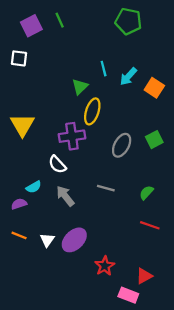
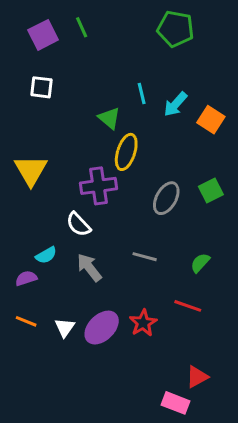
white square: (19, 58) -> (42, 87), moved
green triangle: (80, 87) -> (109, 118), turned -36
red line: (150, 225) -> (188, 306), moved
red star: (105, 266) -> (143, 323), moved

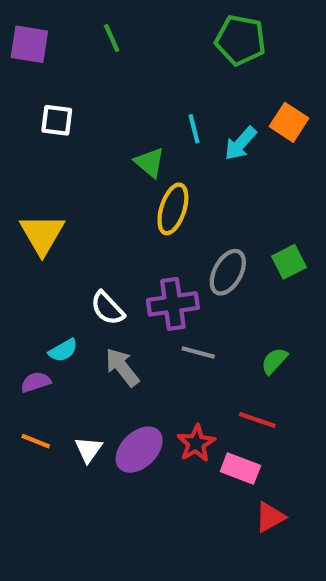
purple square: (43, 35) -> (29, 44), moved, turned 36
orange square: (211, 120) -> (289, 122), moved
purple cross: (99, 186) -> (173, 304), moved
pink rectangle: (175, 403) -> (240, 469), moved

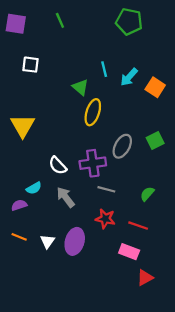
orange square: (289, 122) -> (155, 87), moved
red star: (196, 443) -> (105, 219), moved, turned -30
purple ellipse: (139, 450) -> (75, 241), turned -30

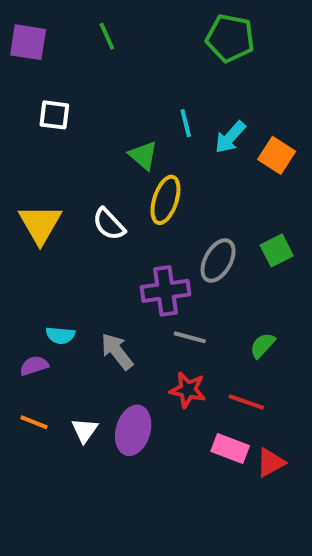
white semicircle: (58, 165) -> (109, 224), moved
cyan semicircle: (34, 188) -> (60, 335), turned 35
red triangle: (145, 278) -> (271, 463), moved

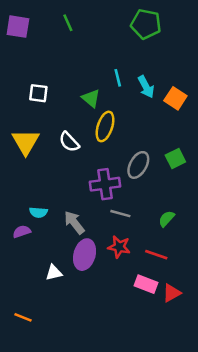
white square: (54, 115) -> (38, 93), moved
cyan arrow: (230, 137) -> (146, 87), turned -70
orange line: (34, 422) -> (23, 317), moved
white triangle: (85, 430) -> (54, 273), turned 42
purple ellipse: (133, 430) -> (85, 255), moved

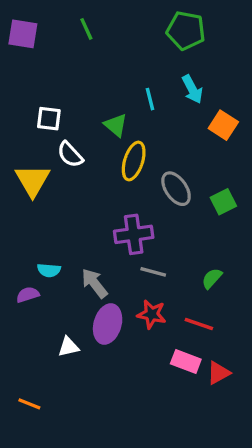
cyan arrow: (146, 87) -> (192, 89), moved
white semicircle: (69, 142) -> (70, 154), moved
gray ellipse: (138, 165) -> (176, 189), moved, turned -64

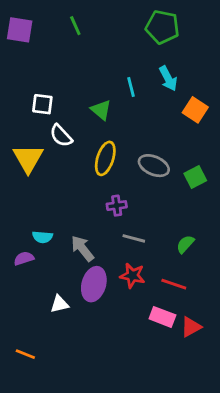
yellow ellipse: (134, 161) -> (105, 158), moved
gray ellipse: (176, 189) -> (154, 166), turned -32
purple cross: (134, 234) -> (117, 206), size x0.6

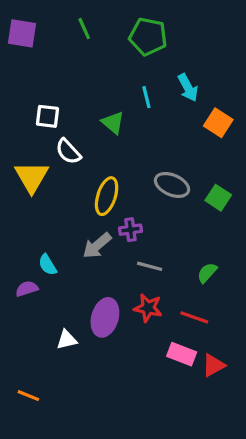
green pentagon: (162, 27) -> (148, 37), moved
yellow ellipse: (105, 158) -> (107, 196), moved
green square: (195, 177) -> (218, 198), turned -30
cyan semicircle: (42, 237) -> (48, 265), turned 54
gray arrow: (82, 248) -> (97, 246), moved, turned -92

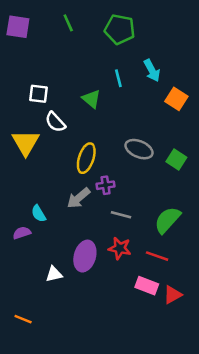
green semicircle: (207, 273) -> (167, 220), size x1.6

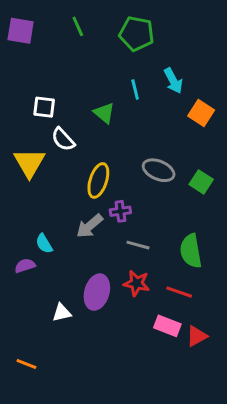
green semicircle: (167, 220) -> (191, 251), turned -52

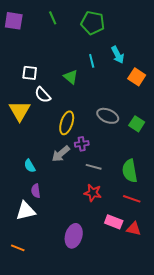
purple semicircle: (25, 266) -> (36, 191), moved, turned -80
purple ellipse: (97, 292) -> (74, 236), moved
red line: (179, 292) -> (132, 199), moved
white triangle: (62, 313) -> (26, 211), moved, size x1.5
red triangle: (197, 336) -> (134, 229), turned 42

